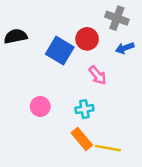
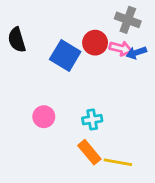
black semicircle: (16, 36) -> (17, 40), turned -95
pink arrow: (97, 75) -> (121, 48), moved, turned -36

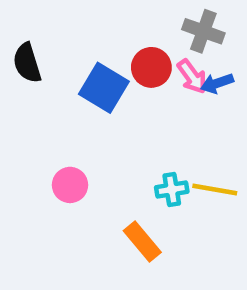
pink arrow: (121, 48) -> (192, 76), turned 40
cyan cross: (92, 120) -> (172, 189), moved
yellow line: (118, 162) -> (215, 189), moved

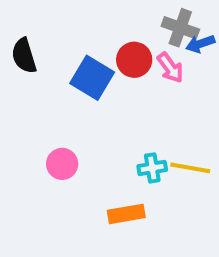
blue arrow: (217, 83) -> (200, 44), moved
orange rectangle: (142, 241) -> (126, 214), turned -60

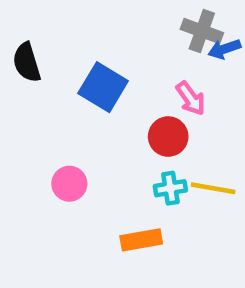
red circle: (134, 60) -> (168, 137), moved
pink arrow: (170, 68) -> (191, 98), moved

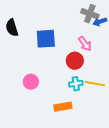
blue square: (103, 87) -> (46, 39), turned -35

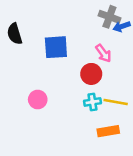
orange rectangle: (63, 107) -> (108, 131), moved

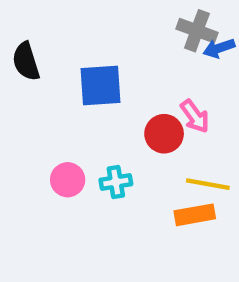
pink arrow: (103, 53) -> (195, 116), moved
cyan cross: (92, 102) -> (116, 182), moved
orange rectangle: (108, 131) -> (195, 215), moved

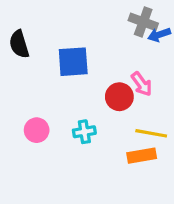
pink circle: (68, 180) -> (37, 130), moved

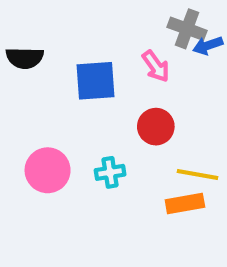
black semicircle: (19, 44) -> (25, 58), turned -72
pink arrow: (142, 84) -> (156, 66), moved
pink circle: (37, 130) -> (48, 170), size x1.4

